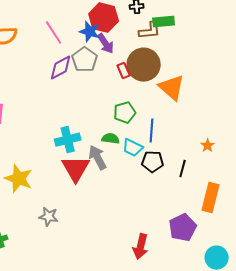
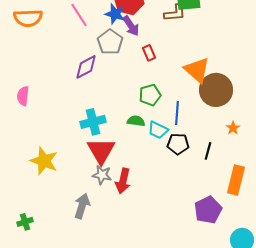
brown circle: (144, 65) -> (216, 90), moved
purple diamond: (61, 68) -> (86, 67), moved
gray arrow: (98, 158) -> (82, 206), moved, turned 45
gray star: (49, 217) -> (102, 175), moved
red arrow: (141, 247) -> (123, 181), moved

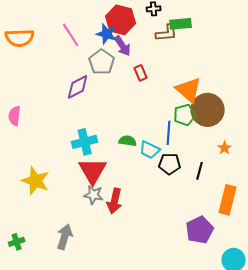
green pentagon: (150, 95) -> (185, 115), moved
gray arrow: (82, 206) -> (65, 237), moved

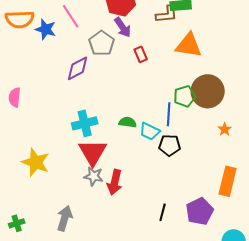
blue star: (107, 34) -> (46, 29), moved
orange triangle: (189, 90) -> (189, 45), moved, turned -32
black line: (200, 171) -> (163, 212), moved

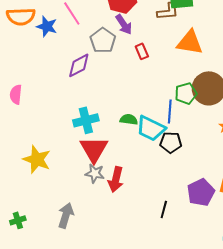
cyan trapezoid: (150, 131) -> (151, 128), size x1.4
purple pentagon: (200, 211) -> (201, 192), moved

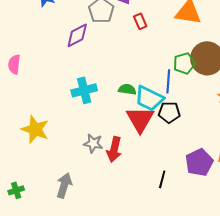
red triangle: (94, 149) -> (140, 119), moved

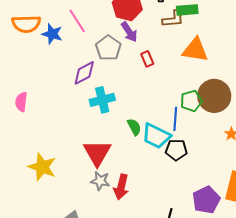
green semicircle: (127, 89) -> (134, 127), turned 54
cyan cross: (84, 90) -> (102, 100), moved
red triangle: (140, 119) -> (97, 153), moved

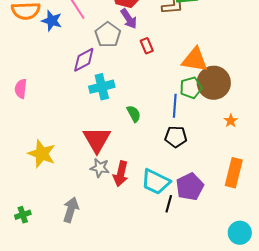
orange triangle: (195, 50) -> (195, 60), moved
cyan trapezoid: (156, 136) -> (156, 182), moved
purple pentagon: (206, 200) -> (190, 187), moved

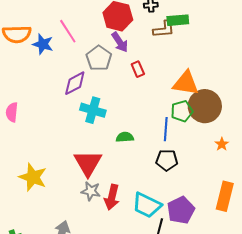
cyan cross: (102, 87) -> (93, 110), turned 30
green semicircle: (134, 114) -> (125, 137), turned -66

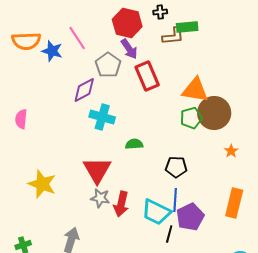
red rectangle: (138, 69) -> (147, 76), size x1.8
blue line: (166, 129) -> (175, 200), moved

